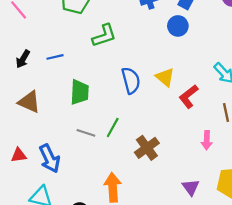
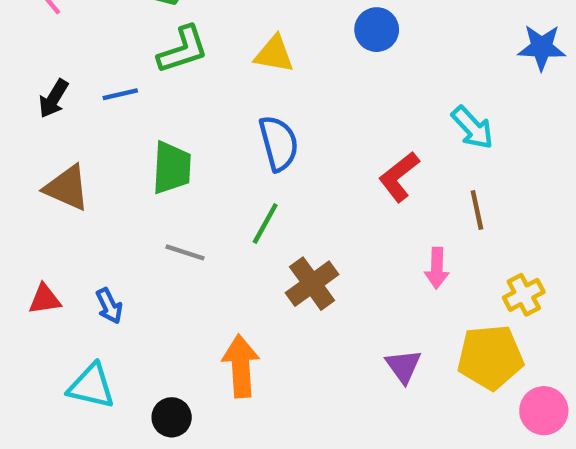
green L-shape: (104, 36) -> (183, 50), moved
yellow triangle: (165, 77) -> (274, 54), moved, turned -30
green line: (113, 127) -> (265, 223), moved
blue arrow: (50, 158) -> (109, 306), size x0.6

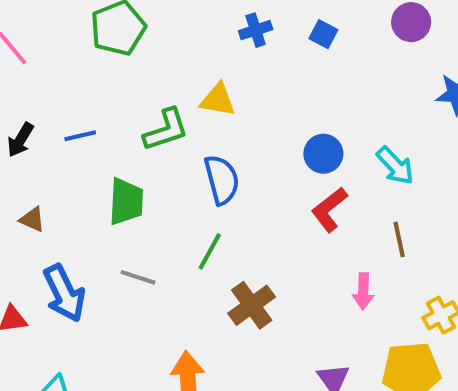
blue circle: (377, 30) -> (323, 154), moved
green L-shape: (183, 50) -> (166, 130), moved
brown triangle: (67, 188) -> (32, 220), size x0.6
blue arrow: (109, 306) -> (64, 293), moved, size x1.8

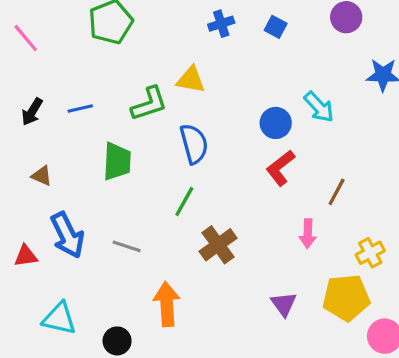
cyan arrow: (395, 166) -> (319, 107), moved
brown line: (399, 239) -> (337, 192), turned 40
gray line: (138, 277) -> (127, 246), moved

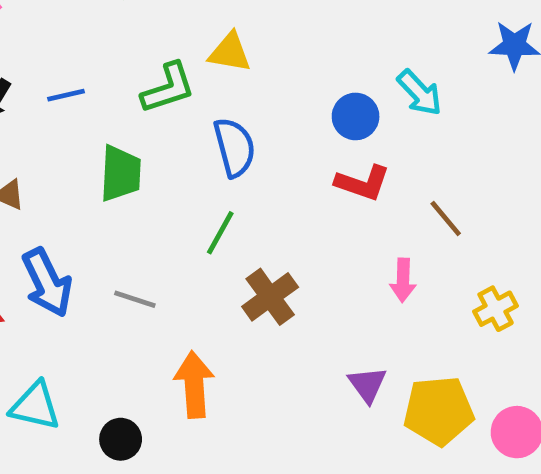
red L-shape: (281, 168) -> (363, 183), turned -123
brown line: (337, 192) -> (446, 219), turned -68
yellow pentagon: (346, 298) -> (439, 411), moved

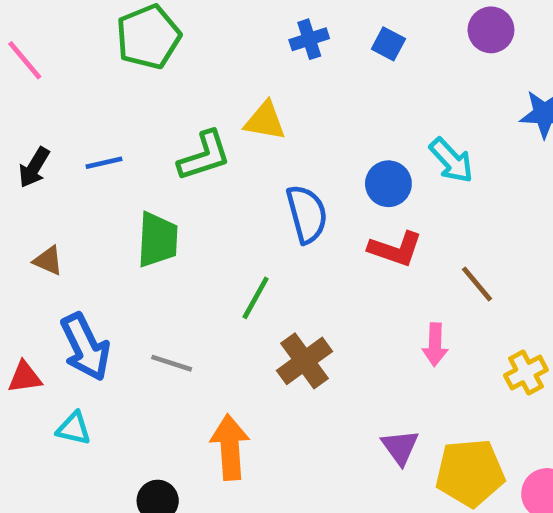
blue semicircle: (235, 147) -> (307, 214), moved
cyan triangle: (35, 406) -> (74, 428), moved, size x0.7

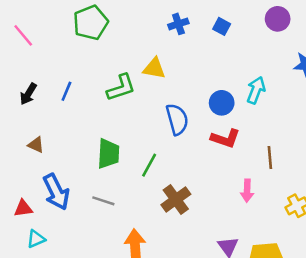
cyan arrow: (451, 160) -> (256, 90), turned -116
blue line: (104, 163) -> (66, 91), turned -54
green trapezoid: (158, 240) -> (108, 154), moved
brown line: (477, 284) -> (270, 158), turned 35
cyan triangle: (74, 428) -> (36, 239), moved, turned -36

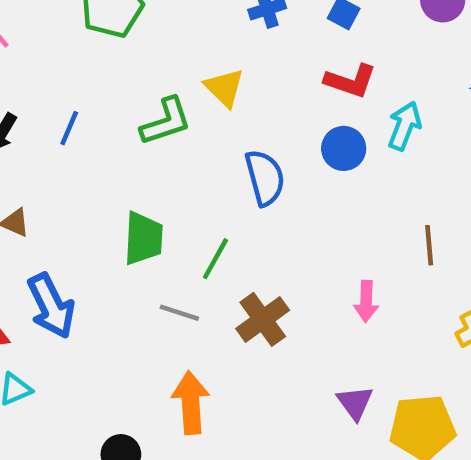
yellow triangle: (154, 68) -> (224, 88), turned 35
red L-shape: (225, 138) -> (350, 81), moved
pink arrow: (247, 191) -> (366, 301), moved
gray line: (103, 201) -> (179, 313), moved

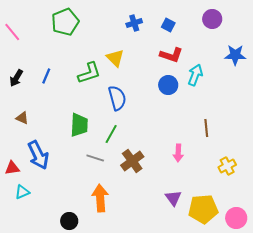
blue semicircle: (265, 178) -> (117, 98), moved

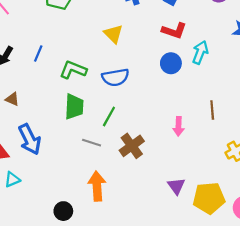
green L-shape: (89, 73) -> (73, 70), moved, turned -140
blue semicircle: (117, 98) -> (115, 77), turned 95
pink arrow: (178, 153) -> (179, 126), moved

